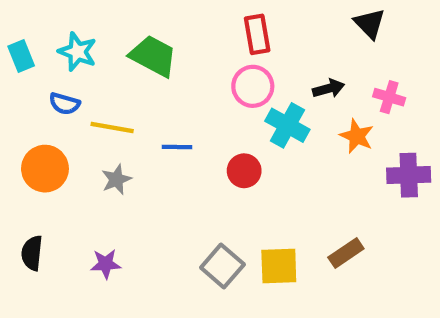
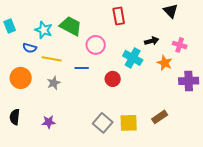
cyan star: (77, 52) -> (44, 30), moved
pink circle: (253, 86) -> (96, 45), moved

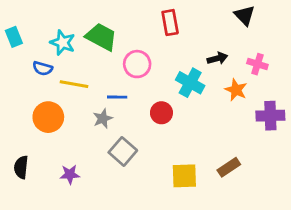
orange circle: (21, 78) -> (48, 117), moved
gray star: (54, 83) -> (103, 119), moved
gray square: (103, 123) -> (123, 151), moved

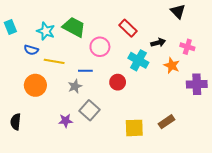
red rectangle: (170, 23) -> (128, 28), moved, turned -36
purple star: (70, 174) -> (66, 121), moved

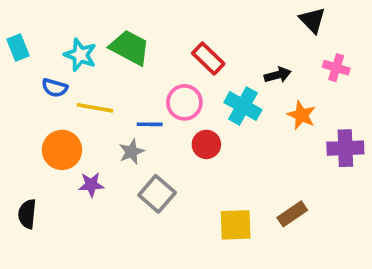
red rectangle: (128, 28) -> (208, 59), moved
pink circle: (100, 47) -> (184, 102), moved
pink cross: (187, 47) -> (336, 68), moved
purple star: (66, 121) -> (91, 185), moved

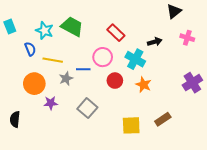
black triangle: (312, 20) -> (174, 11), turned 35
blue semicircle: (55, 88) -> (30, 49), turned -128
orange star: (301, 115) -> (143, 85), moved
purple cross: (345, 148) -> (192, 83), turned -30
gray star: (131, 152) -> (66, 78), moved

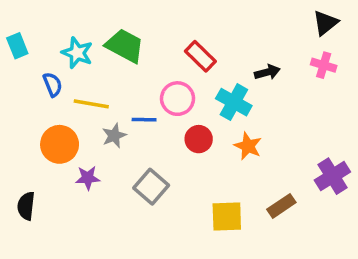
black triangle: (174, 11) -> (325, 23), moved
purple cross: (192, 83) -> (332, 176), moved

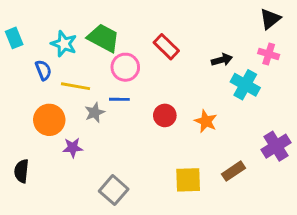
pink circle: (178, 99) -> (125, 67), moved
cyan cross: (234, 102) -> (245, 85), moved
gray square: (151, 187) -> (114, 190), moved

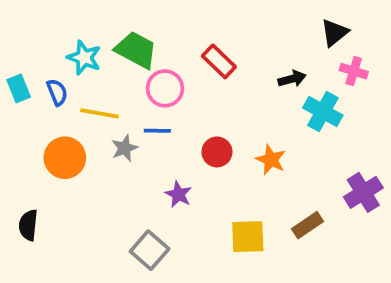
black triangle: (270, 19) -> (334, 33), moved
cyan rectangle: (14, 38) -> (19, 88), moved
purple star: (73, 148) -> (178, 194), moved, turned 30

